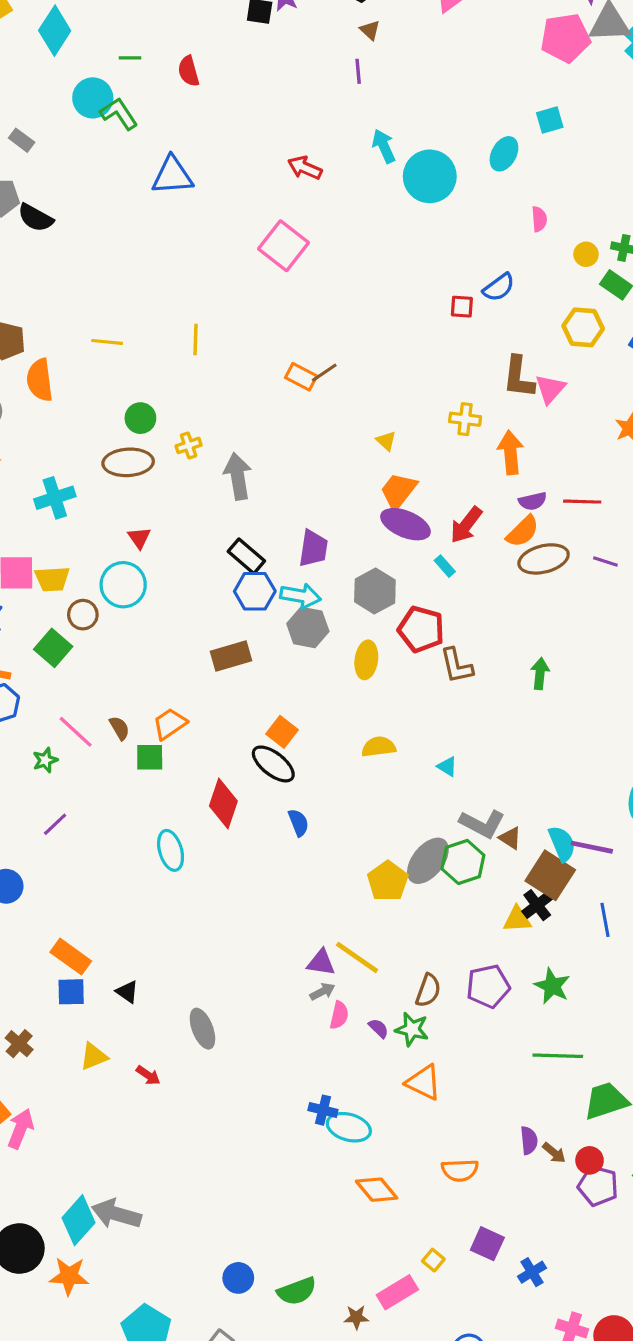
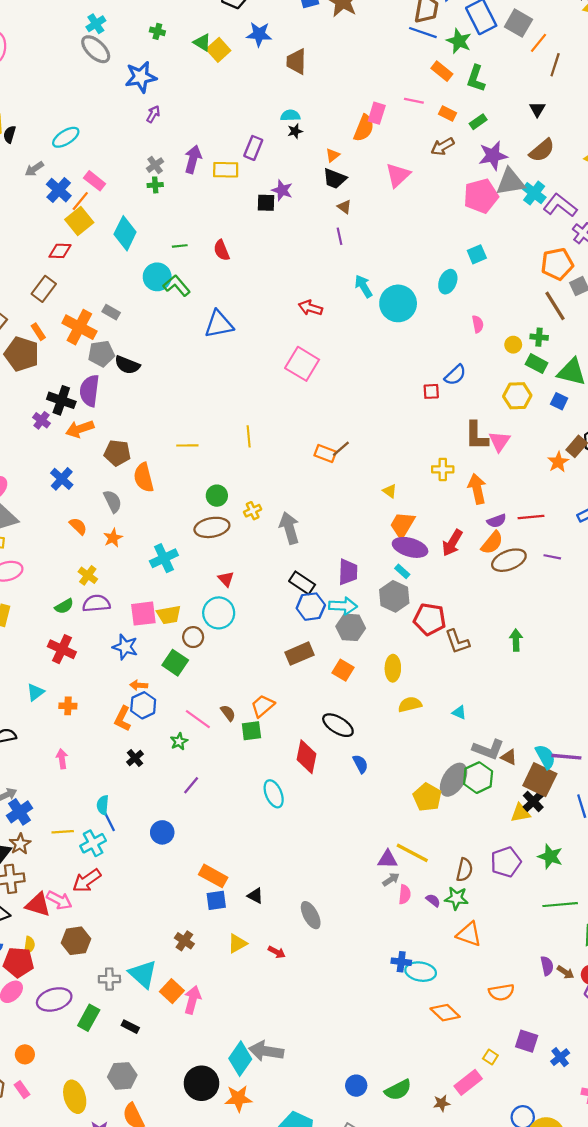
cyan rectangle: (445, 566) -> (402, 571), moved
yellow ellipse: (366, 660) -> (393, 668), moved
orange square: (282, 732) -> (343, 670), moved

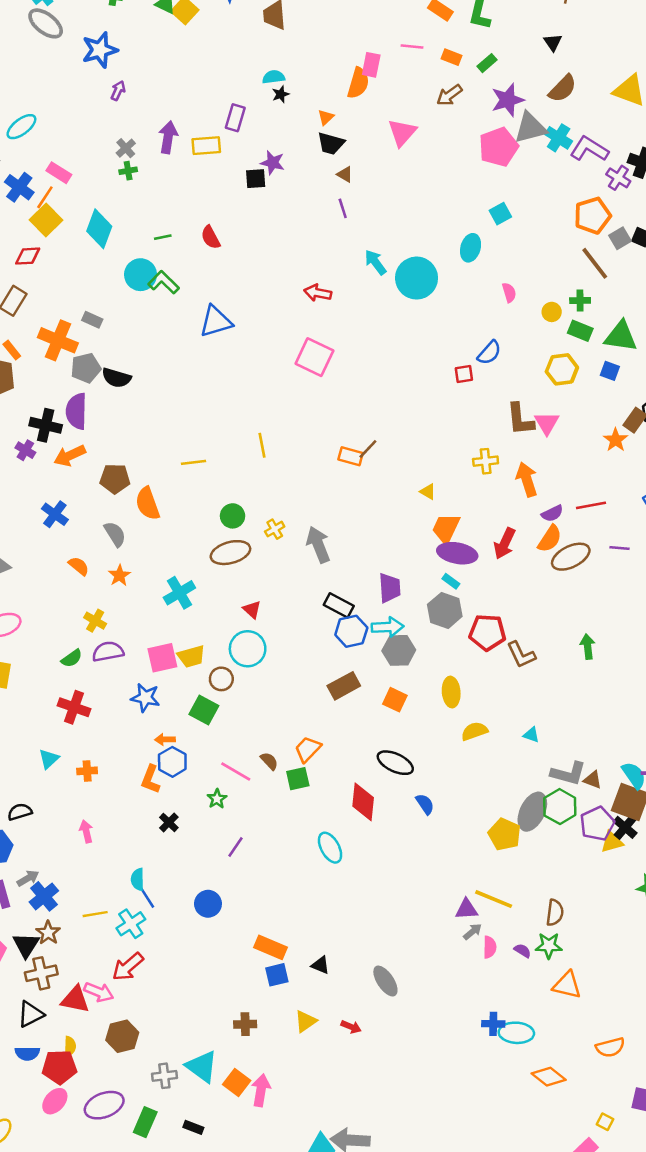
purple pentagon: (506, 862) -> (597, 824), moved
brown cross: (184, 941) -> (245, 1024), turned -30

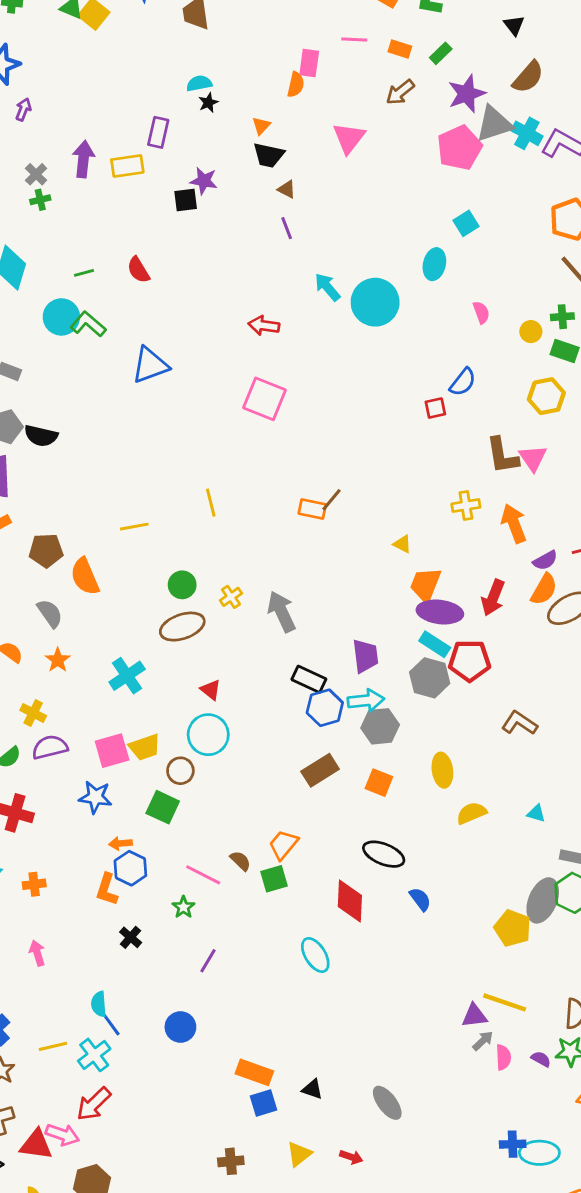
orange semicircle: (358, 83) -> (296, 85), size x0.7
cyan rectangle: (451, 581) -> (435, 644), size x1.5
red pentagon: (487, 632) -> (470, 661), moved
brown L-shape: (521, 655) -> (519, 723), turned 152

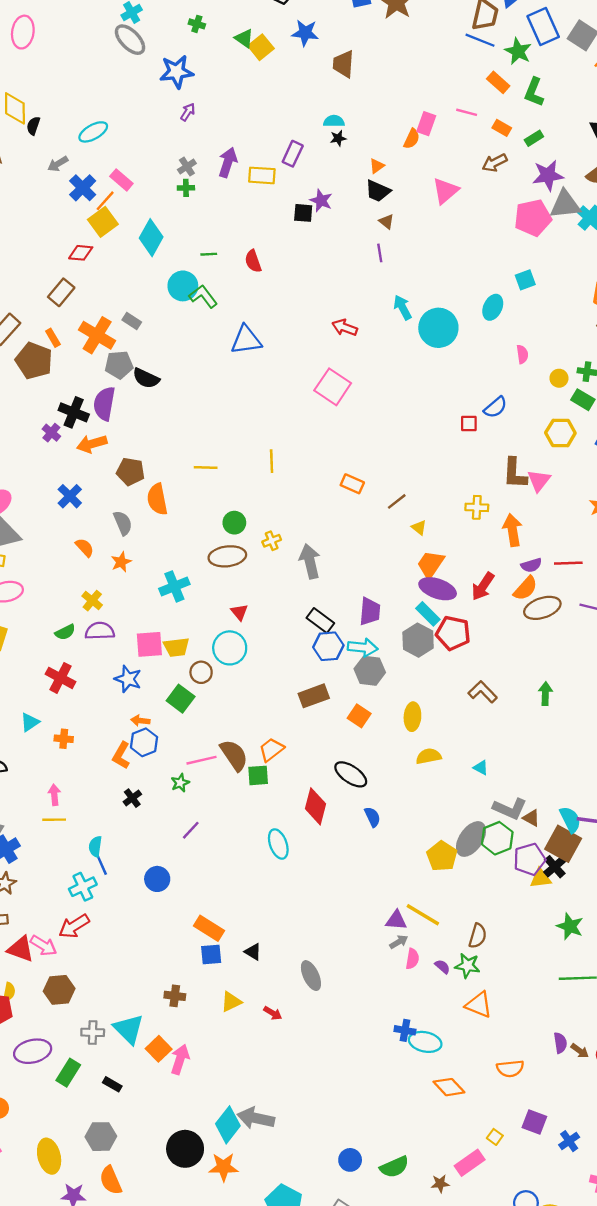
brown line: (331, 500) -> (397, 501), moved
brown semicircle: (240, 861) -> (234, 755), size x1.8
pink line: (203, 875) -> (202, 760), turned -52
yellow line: (53, 1046) -> (54, 820), moved

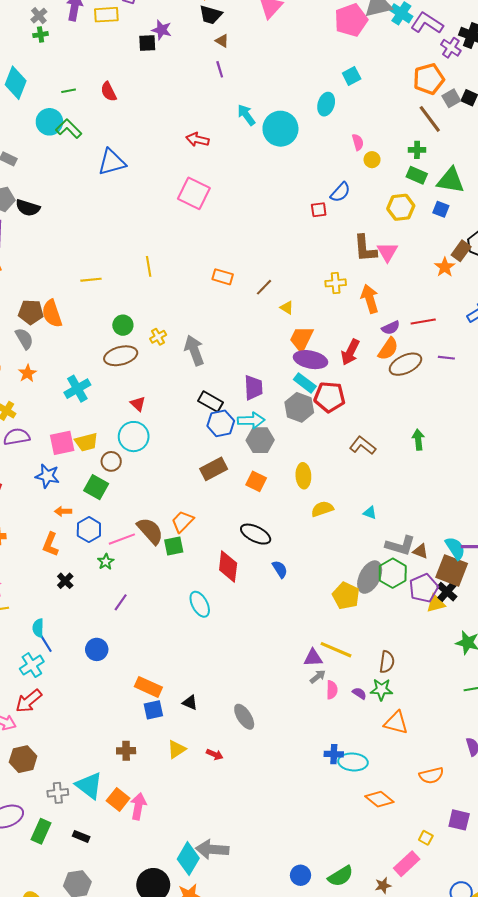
yellow circle: (559, 378) -> (372, 160), moved
brown pentagon: (130, 472) -> (31, 312), moved
blue hexagon: (144, 742) -> (89, 530), moved

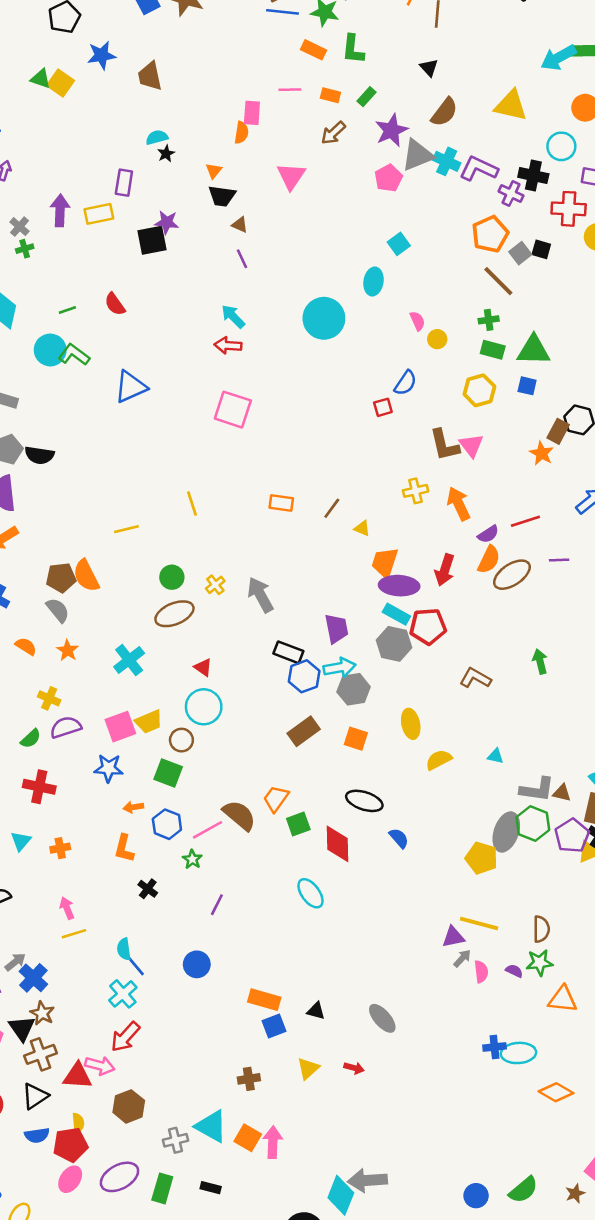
pink pentagon: (351, 20) -> (388, 178), size x0.7
black square: (147, 43) -> (152, 240), size x1.4
cyan arrow: (246, 115) -> (233, 316), moved
green square: (174, 546) -> (298, 824), moved

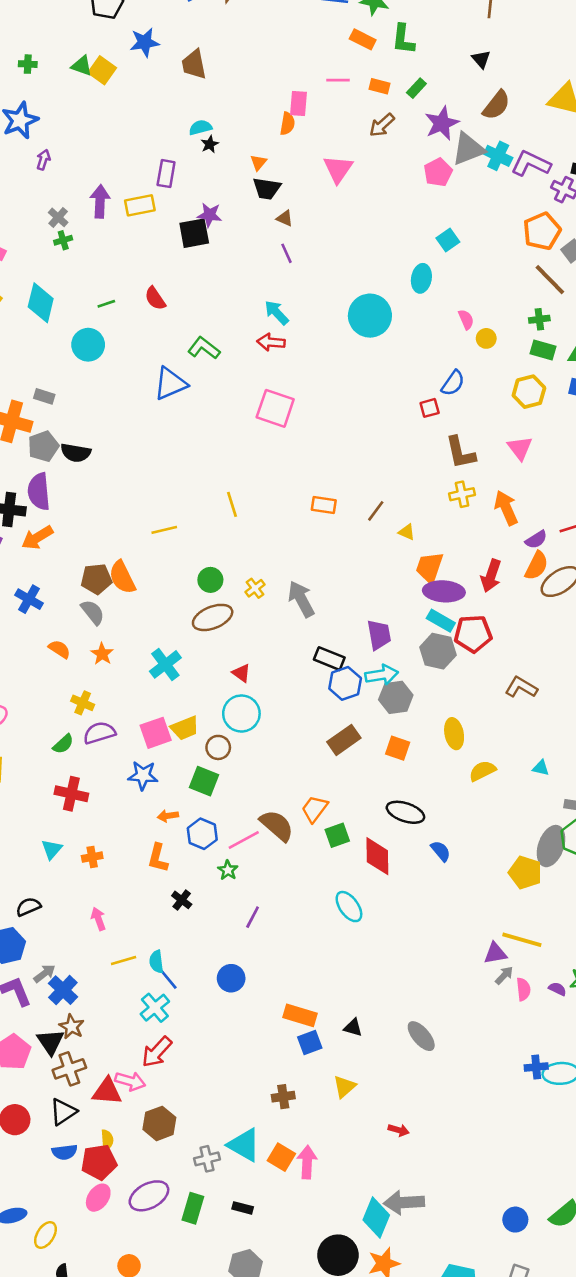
green L-shape: (74, 355) -> (204, 348), moved
brown L-shape: (444, 445) -> (460, 453), moved
yellow line: (74, 934) -> (124, 961), moved
red arrow: (354, 1068) -> (399, 1130), moved

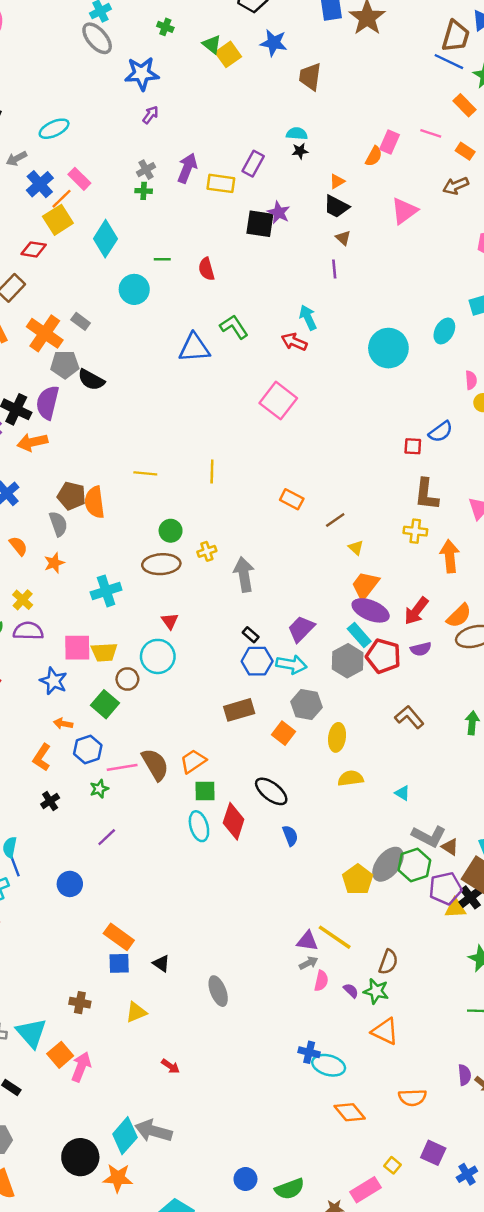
purple semicircle: (536, 540) -> (421, 649), moved
purple trapezoid: (379, 635) -> (301, 629), turned -144
black rectangle: (329, 659) -> (251, 635), size x0.6
gray hexagon: (396, 697) -> (306, 704), moved
cyan ellipse: (349, 907) -> (199, 826), moved

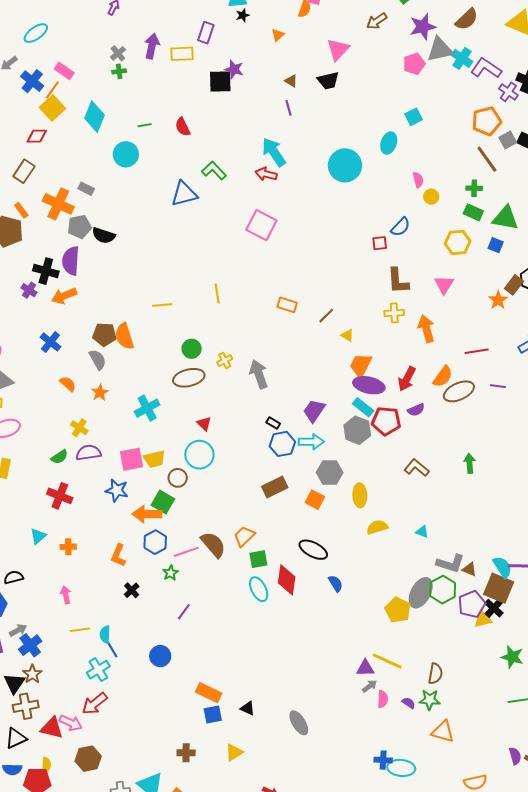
black trapezoid: (336, 207) -> (328, 81), moved, turned -30
cyan arrow: (308, 318) -> (274, 152), size x1.4
orange arrow: (63, 724) -> (147, 514), moved, size x1.8

